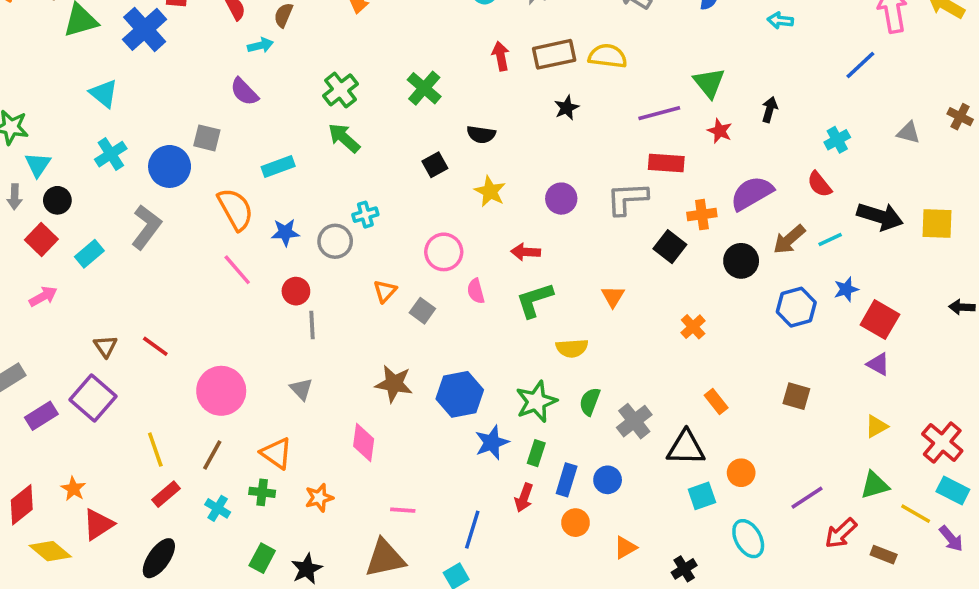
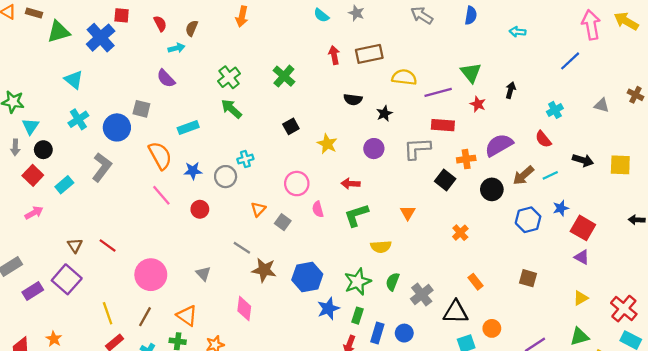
yellow semicircle: (608, 56) -> (404, 77), moved
black star: (567, 108) -> (384, 113), moved
black semicircle: (481, 134) -> (353, 99), moved
black arrow: (880, 216) -> (583, 160), size x0.7
gray line: (312, 325) -> (242, 248), moved, turned -54

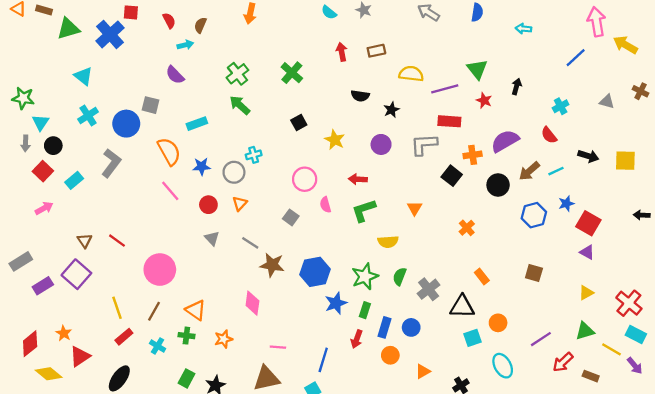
yellow arrow: (626, 21) -> (625, 45), moved
brown rectangle: (369, 54) -> (376, 51), size x0.7
orange triangle: (258, 209) -> (240, 204), moved
gray triangle: (203, 273) -> (212, 238), moved

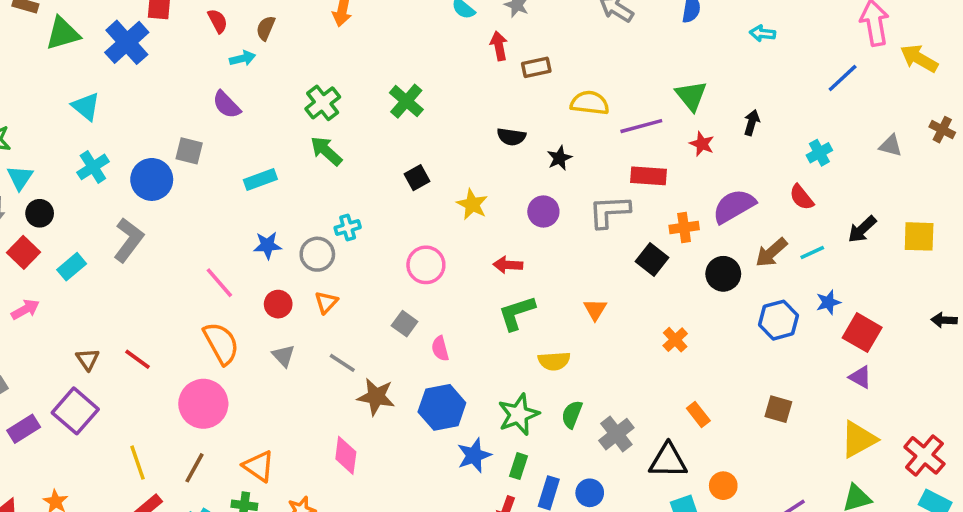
red arrow: (342, 52) -> (499, 46), moved
orange semicircle: (169, 151) -> (221, 343), moved
black arrow: (588, 156) -> (862, 229), turned 120
pink semicircle: (325, 205) -> (440, 349), moved
yellow triangle: (586, 293) -> (859, 439), size x1.6

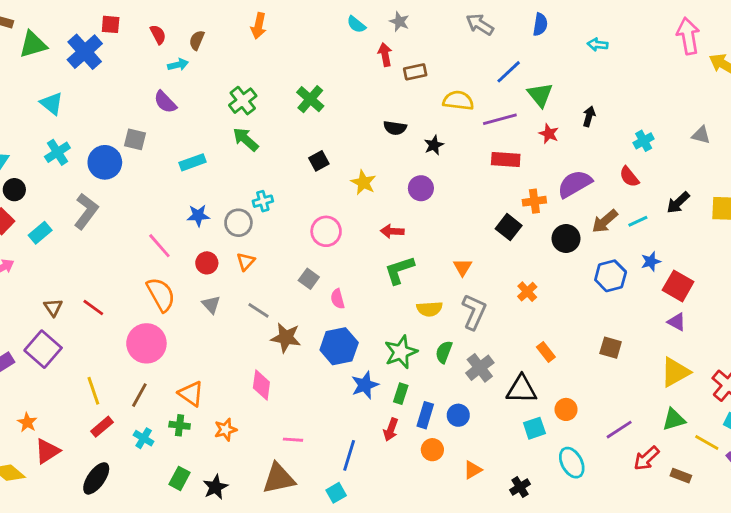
blue line: (843, 78) -> (509, 72), moved
gray L-shape: (609, 211) -> (474, 312), moved, turned 117

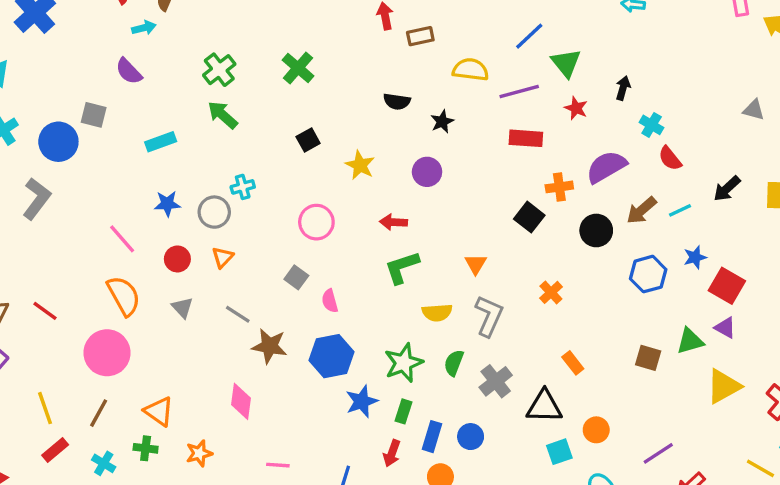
cyan cross: (644, 141) -> (652, 125), moved, turned -30
green triangle: (674, 420) -> (690, 341), moved

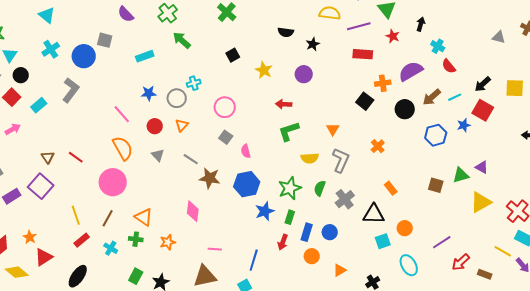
green cross: (219, 70) -> (168, 13), moved
pink circle: (316, 222) -> (225, 107), moved
red square: (727, 286) -> (483, 110), moved

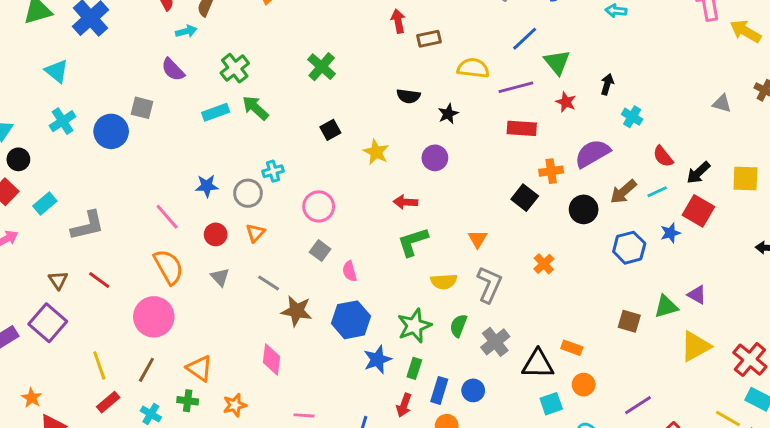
cyan rectangle: (145, 56) -> (216, 112), moved
red semicircle: (449, 66) -> (663, 156), moved
gray L-shape: (71, 90) -> (88, 226), moved, turned 40
orange rectangle: (391, 188) -> (572, 348), moved, turned -32

